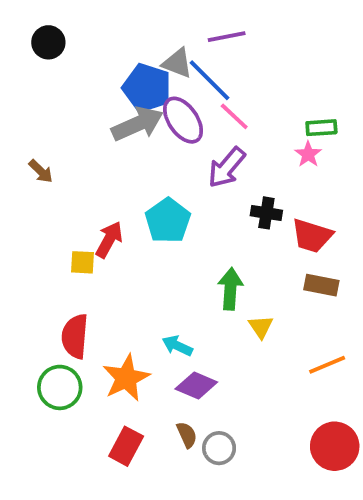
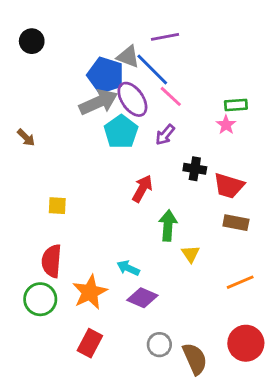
purple arrow: (227, 167) -> (165, 135), size x0.7
cyan pentagon: (168, 221) -> (121, 132), moved
red arrow: (109, 240) -> (142, 189), moved
brown semicircle: (187, 435) -> (195, 359), moved, size x1.6

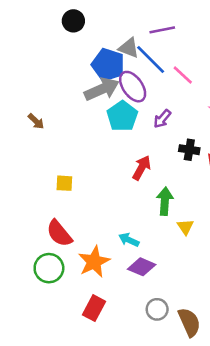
black circle: (32, 41) -> (73, 21), moved
pink line: (171, 96) -> (183, 75), moved
red semicircle: (52, 261) -> (59, 233), turned -44

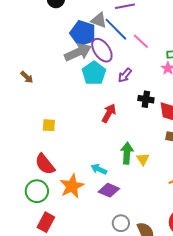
green arrow: (165, 201) -> (127, 153), moved
red rectangle: (94, 308) -> (46, 222), moved

